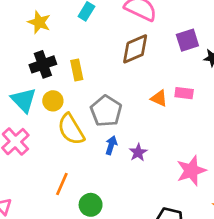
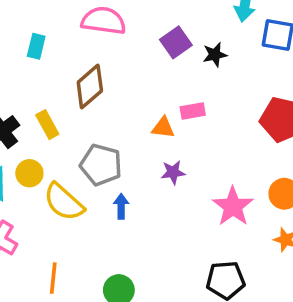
brown diamond: (135, 49) -> (90, 87), moved
purple star: (138, 152) -> (173, 172), moved, turned -30
orange line: (62, 184) -> (53, 278), moved

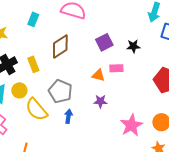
purple square: (176, 42) -> (104, 42), moved
black star: (215, 55) -> (133, 46), moved

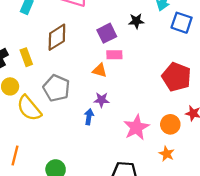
black star: (133, 46) -> (136, 21), moved
pink rectangle: (116, 68) -> (114, 55), moved
blue arrow: (68, 116) -> (89, 117), moved

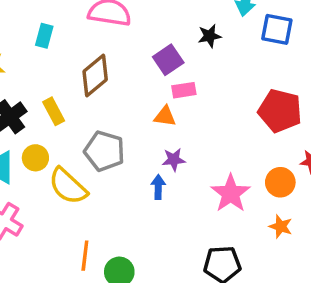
orange line: (15, 156) -> (85, 256), moved

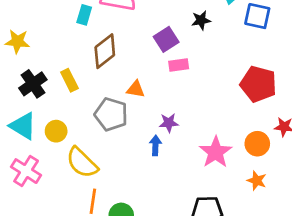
cyan rectangle: (44, 36) -> (84, 15), moved
orange triangle: (165, 116) -> (136, 89), moved
yellow circle: (35, 158) -> (56, 131), moved
yellow semicircle: (68, 186) -> (82, 163), moved

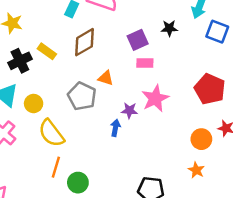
yellow rectangle: (69, 80) -> (47, 51), moved, turned -36
pink star: (216, 152) -> (155, 98), moved

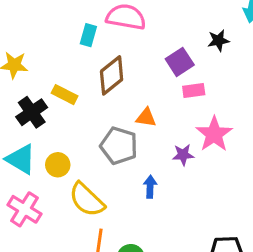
blue arrow: (115, 128) -> (150, 187), moved

